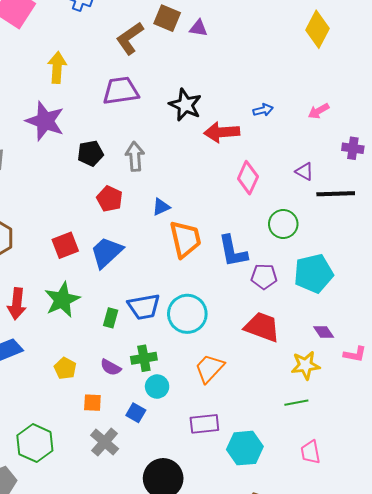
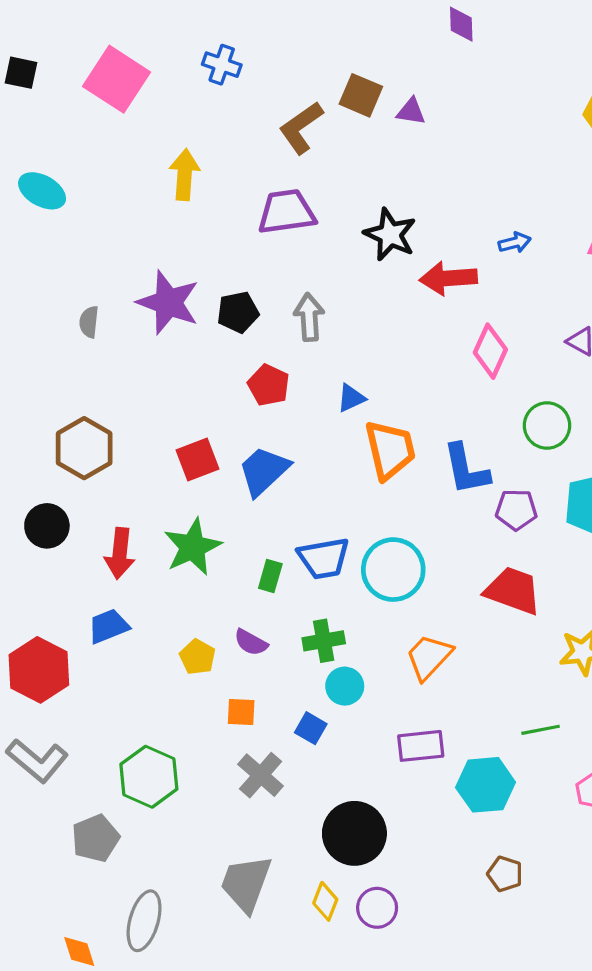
purple star: (45, 121) -> (168, 303), moved
purple semicircle: (111, 367) -> (251, 642), moved
green line: (296, 403) -> (541, 730), moved

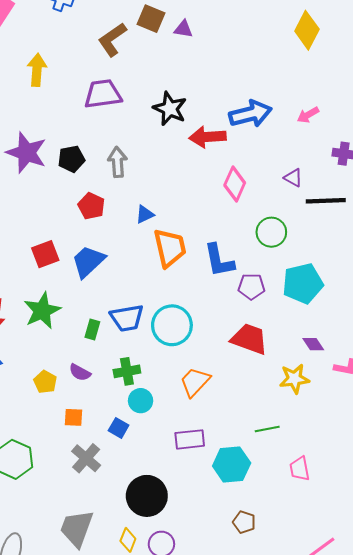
blue arrow: (515, 243) -> (250, 114), size x2.0

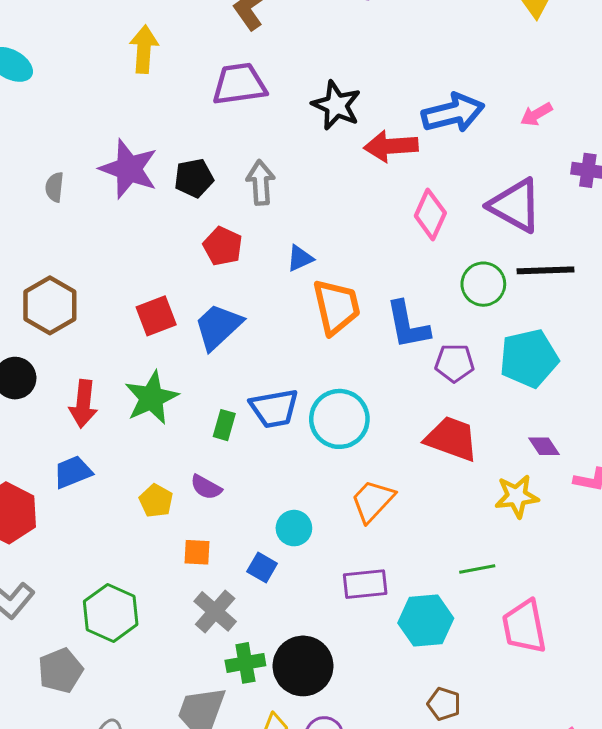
purple triangle: (293, 178) -> (515, 205), size x2.0
black line: (326, 201) -> (545, 270), moved
green cross: (127, 371) -> (245, 663), moved
pink trapezoid: (300, 469) -> (524, 627), size x1.5

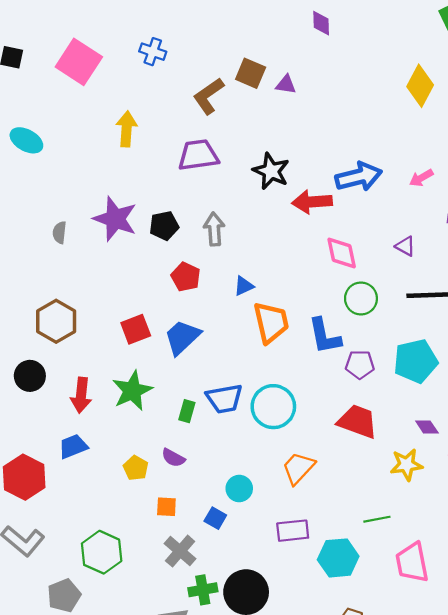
purple triangle: (515, 205) -> (405, 246), size x0.5
pink diamond: (430, 214) -> (342, 253), turned -36
green circle: (483, 284) -> (361, 299), moved

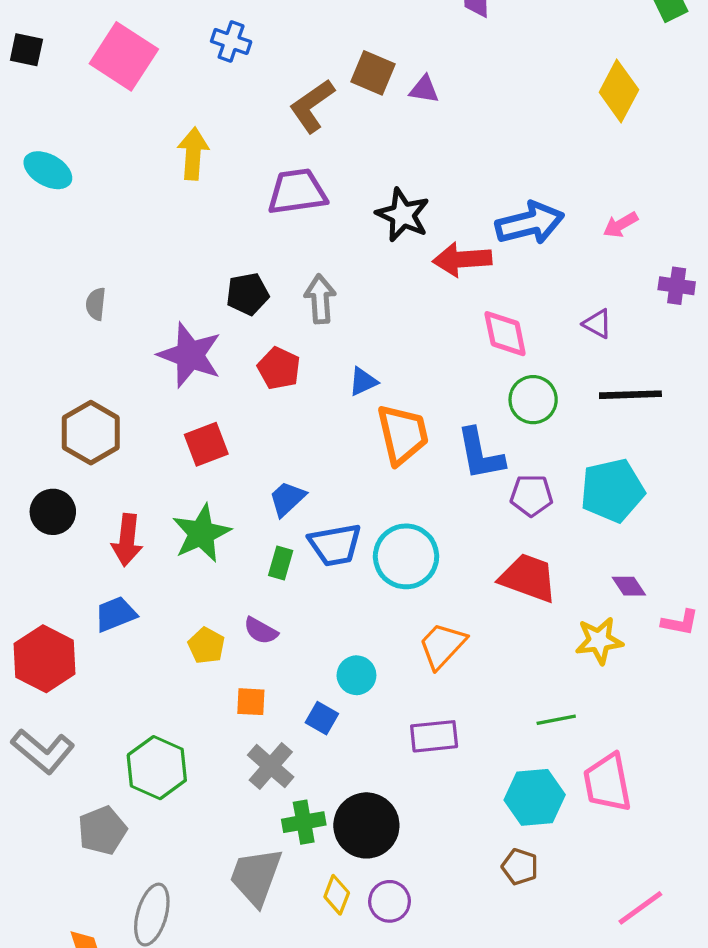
purple star: (115, 219) -> (190, 355), moved
blue trapezoid: (182, 337) -> (287, 499), moved, size x0.7
cyan hexagon: (338, 558) -> (535, 797), moved

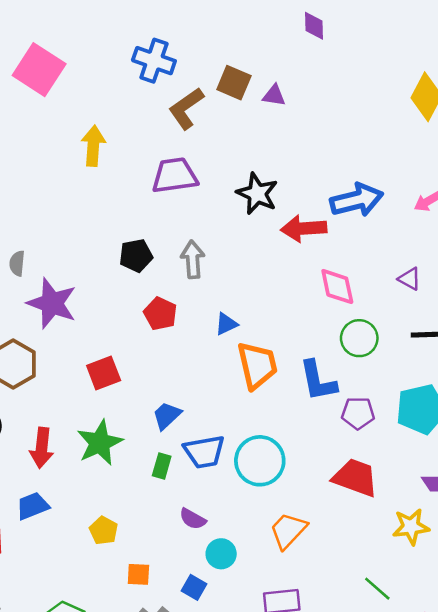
blue cross: (231, 41) -> (154, 61), moved, size x1.4
purple star: (190, 355) -> (52, 303), moved
purple semicircle: (261, 631) -> (193, 519), moved
green line: (556, 720) -> (377, 589), turned 52

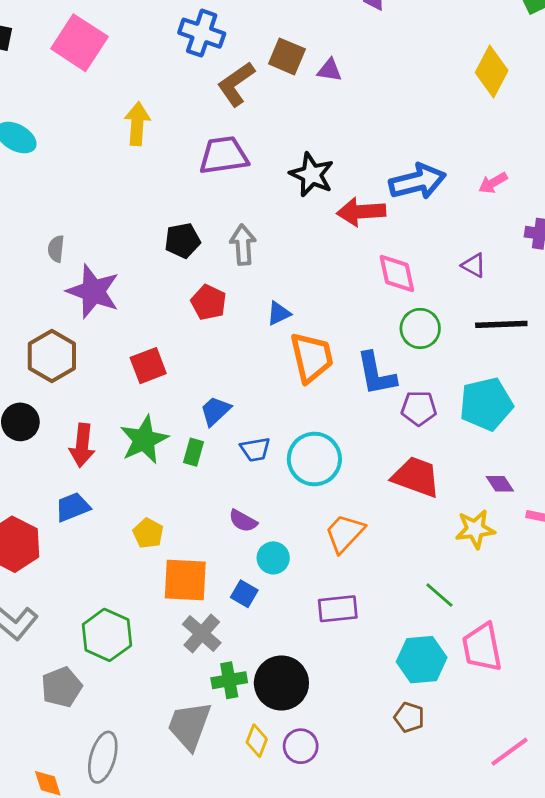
blue trapezoid: (204, 452) -> (255, 449), size x0.7
green rectangle: (162, 466) -> (193, 452), moved
orange square: (138, 574) -> (185, 580), size x1.8

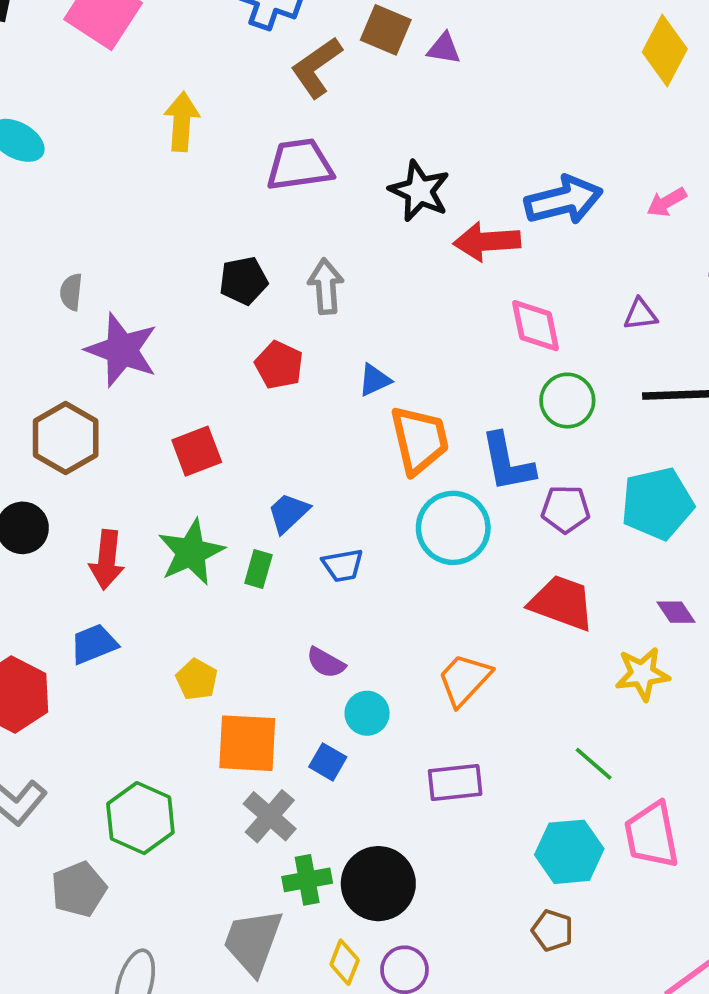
purple triangle: (474, 265) -> (640, 314), turned -36
cyan circle: (314, 459) -> (453, 528), moved

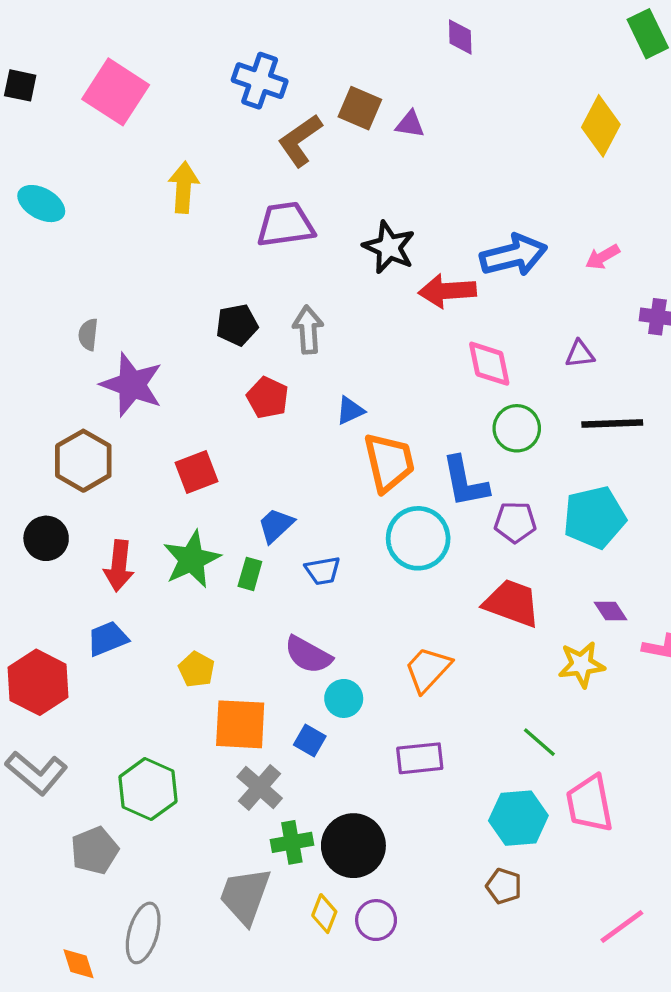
purple semicircle: (326, 663) -> (308, 655), size x1.4

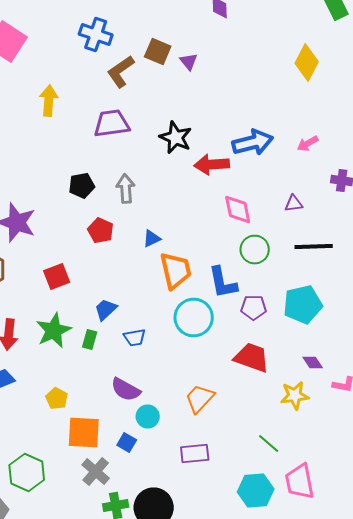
purple triangle: (410, 124) -> (189, 62), turned 42

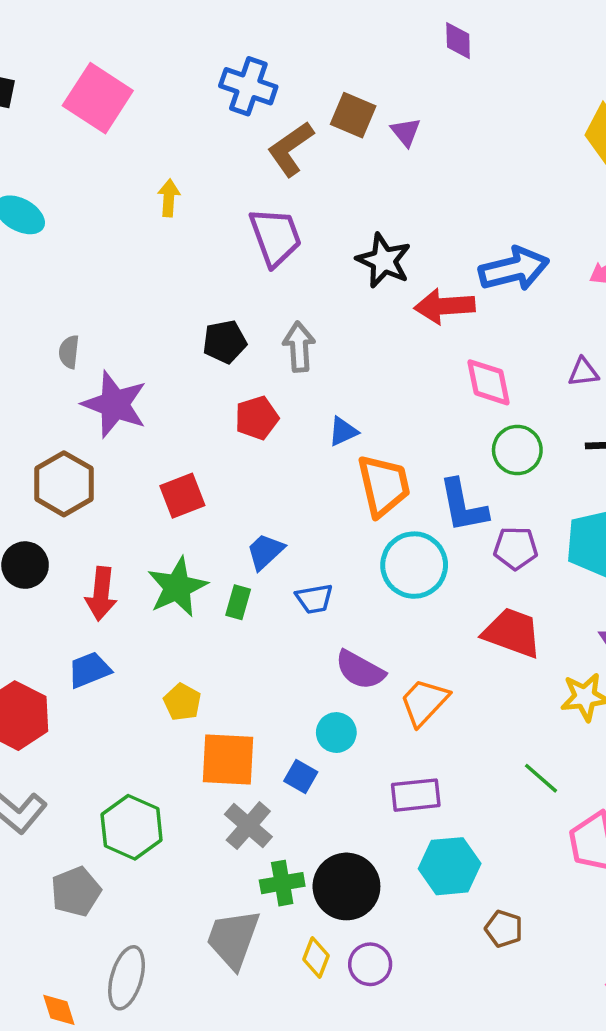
yellow arrow: (49, 100) -> (169, 198), size x0.7
purple trapezoid: (112, 124) -> (275, 237), turned 78
red pentagon: (101, 230) -> (257, 418), turned 30
purple semicircle: (126, 390) -> (360, 670), moved
cyan hexagon: (256, 490) -> (450, 866), moved

